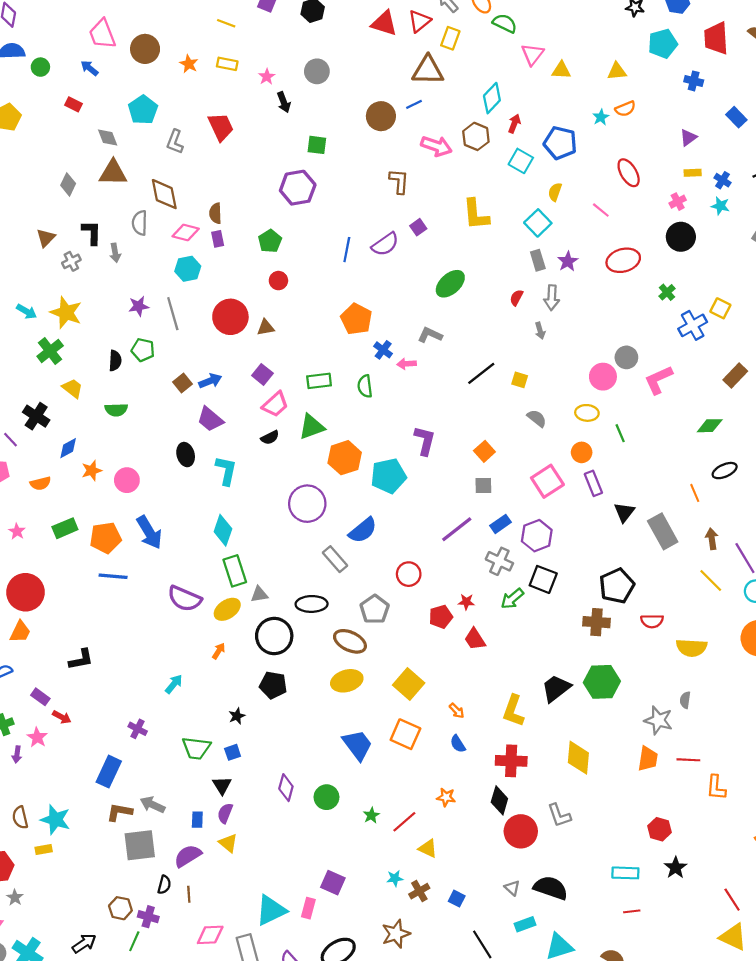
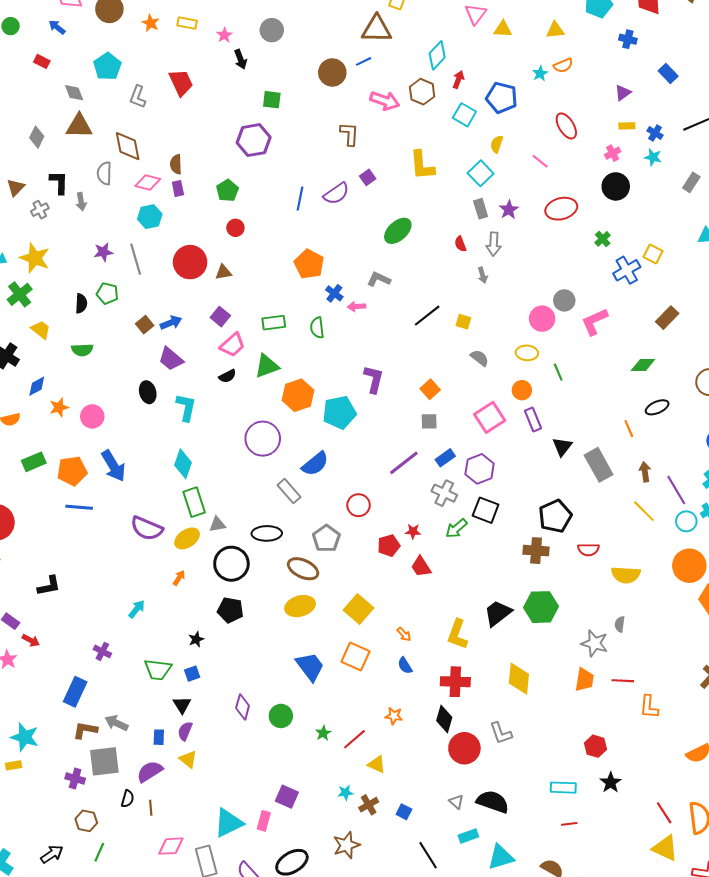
red semicircle: (516, 298) -> (460, 244), turned -49
purple cross: (148, 917) -> (75, 779), moved

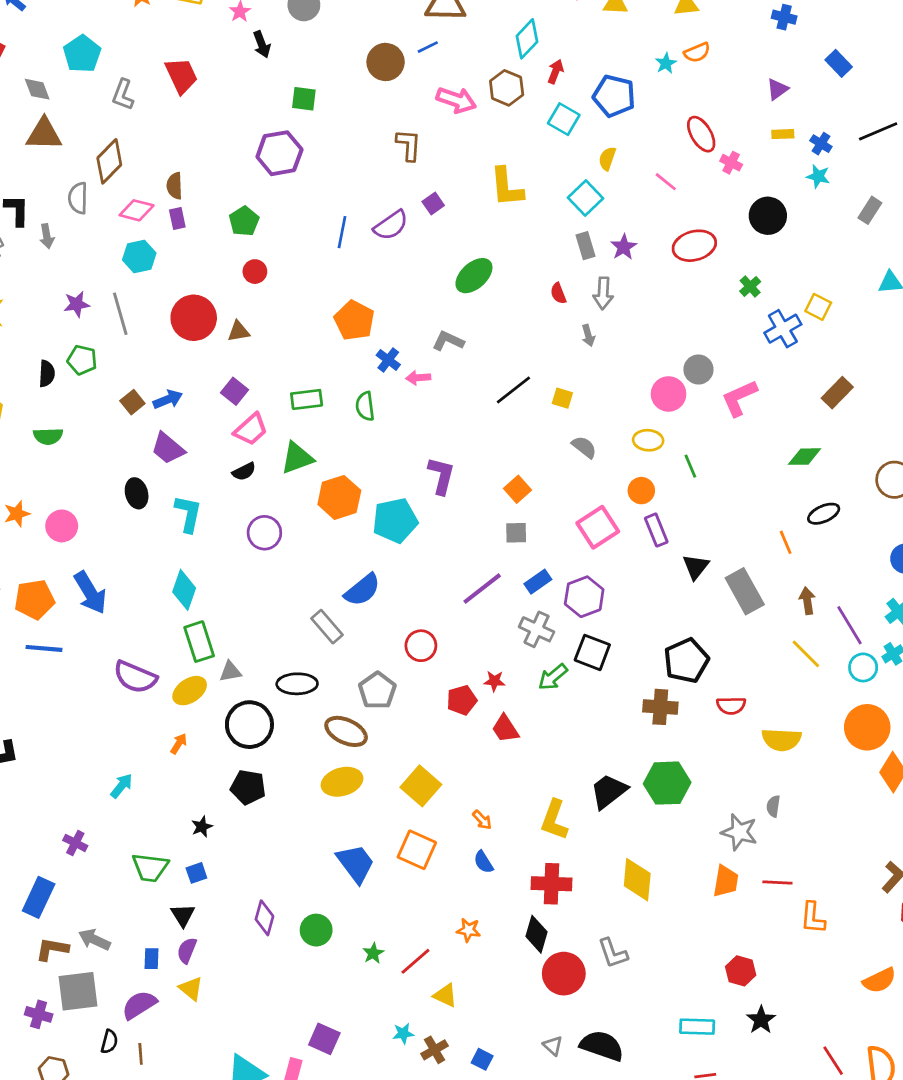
brown diamond: (128, 146) -> (109, 161), turned 56
pink cross: (613, 153) -> (731, 163), moved, turned -35
purple circle: (263, 439) -> (264, 533), moved, size x0.7

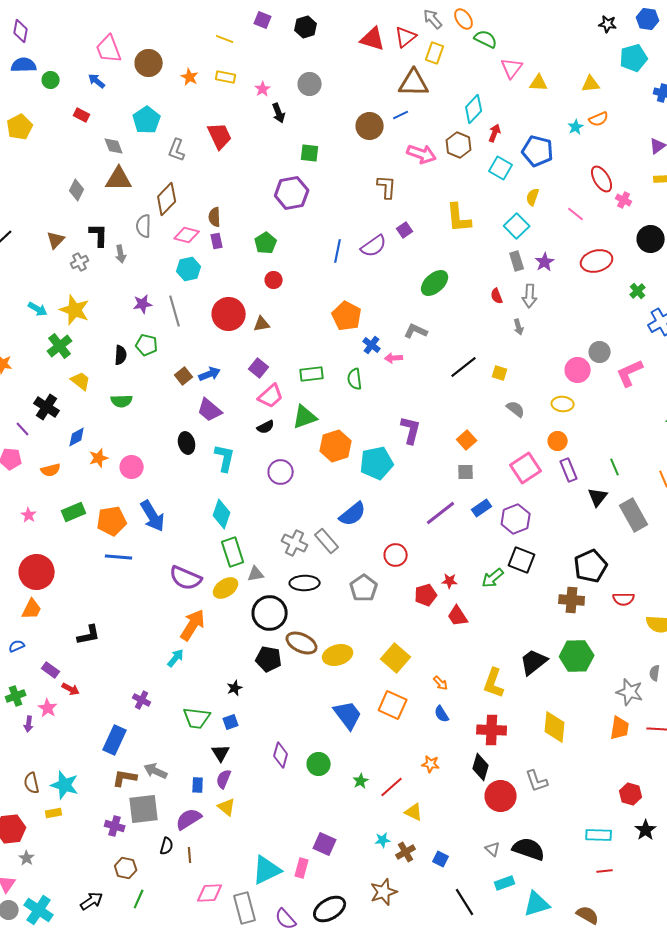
green line: (690, 466) -> (615, 467), moved
gray cross: (537, 629) -> (295, 543), moved
brown ellipse: (346, 731) -> (302, 643), moved
orange arrow: (179, 744) -> (193, 625), moved, size x2.0

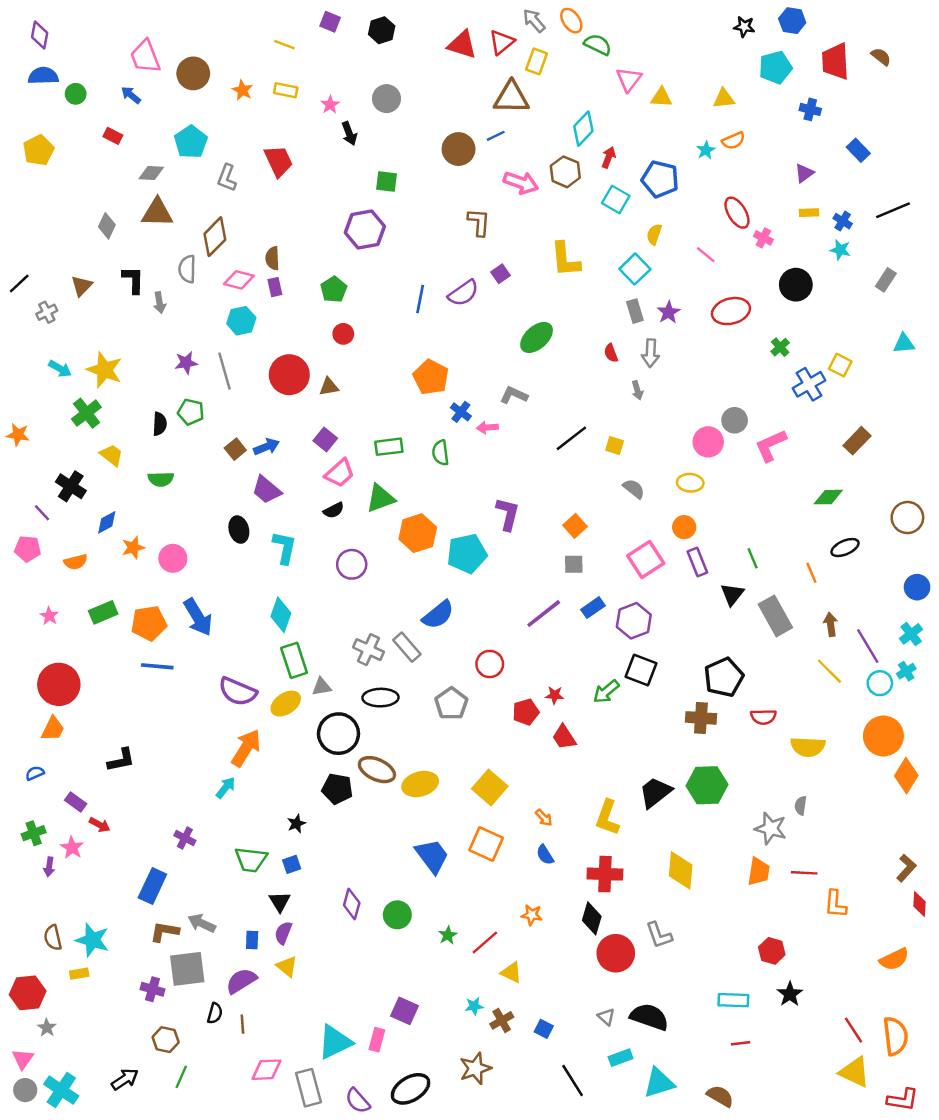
gray diamond: (114, 146) -> (151, 173), turned -65
gray cross: (80, 262) -> (47, 312), moved

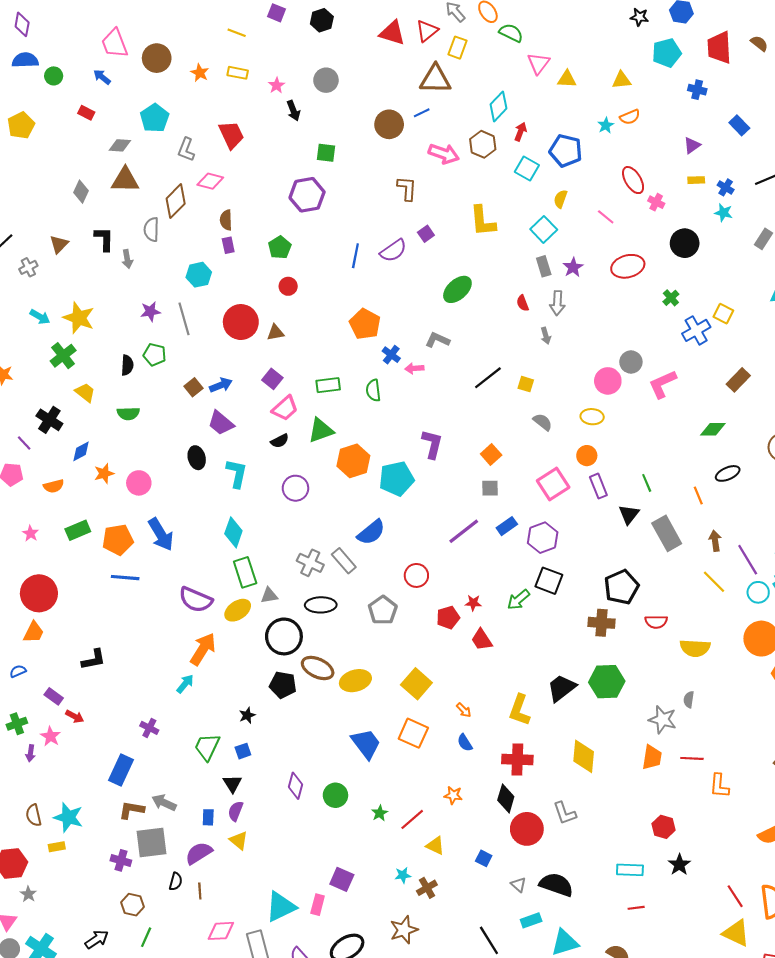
pink diamond: (239, 280) -> (210, 181), moved
green trapezoid: (251, 860) -> (207, 747), turned 108
blue square: (544, 1029) -> (484, 858), moved

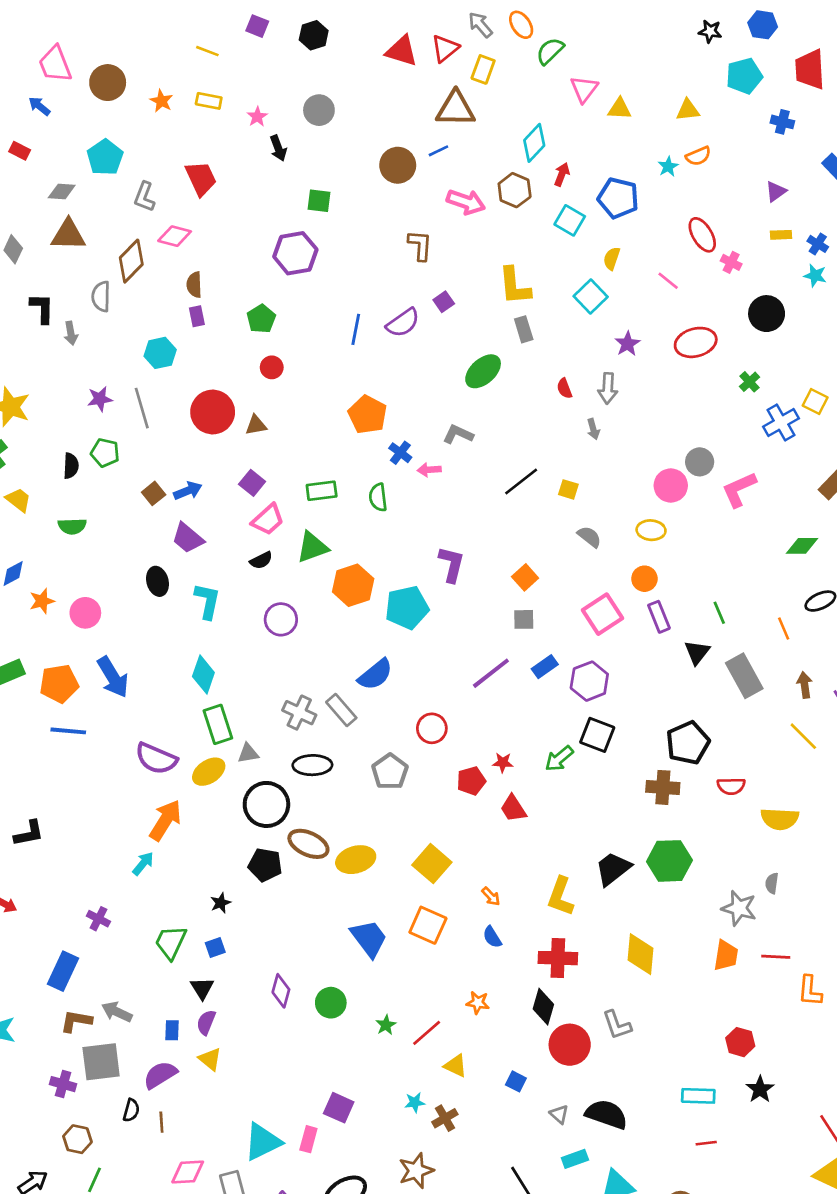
green semicircle: (511, 33) -> (550, 51), turned -70
gray rectangle: (544, 266) -> (524, 329), moved

